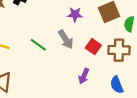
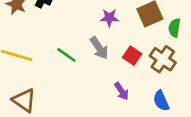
brown cross: (119, 50) -> (163, 59), turned 35
purple arrow: (84, 76) -> (122, 91), turned -56

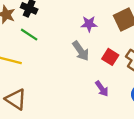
green line: (66, 55) -> (29, 35), moved

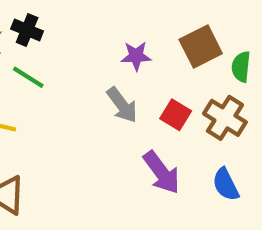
purple arrow: (102, 89) -> (162, 172), size x1.5

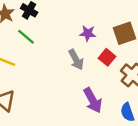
red square: (176, 115) -> (107, 57), moved

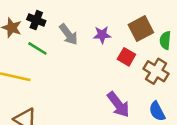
gray arrow: (76, 60) -> (68, 34), moved

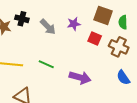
brown square: (141, 29) -> (103, 15), turned -36
green line: (37, 48) -> (46, 64), moved
purple arrow: (118, 105) -> (80, 77), moved, turned -30

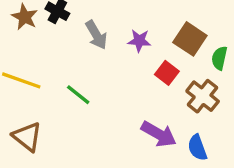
purple arrow: (80, 77) -> (159, 134), moved

